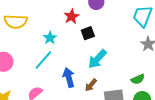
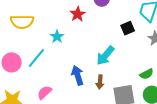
black square: (88, 33) -> (128, 28), moved
cyan line: (43, 60) -> (36, 58), moved
brown arrow: (91, 85) -> (100, 82), turned -32

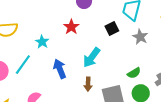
red star: (78, 14) -> (71, 27), moved
blue arrow: (77, 75) -> (60, 69), moved

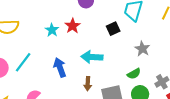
gray star: (140, 37) -> (142, 49), moved
cyan star: (42, 42) -> (52, 30), moved
cyan arrow: (92, 57) -> (92, 57), turned 55

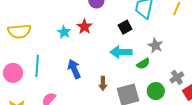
cyan arrow: (92, 57) -> (121, 52), moved
cyan line: (23, 62) -> (37, 66), turned -30
green semicircle: (134, 74) -> (143, 64), moved

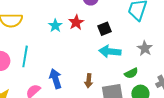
black square: (125, 27) -> (105, 29), moved
green semicircle: (143, 64) -> (131, 73), moved
blue arrow: (74, 69) -> (55, 79), moved

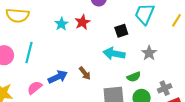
black square: (105, 29) -> (121, 31), moved
blue arrow: (55, 79) -> (58, 77), turned 78
brown arrow: (89, 81) -> (85, 73), moved, turned -48

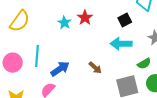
yellow semicircle: (18, 15) -> (20, 21), turned -50
blue arrow: (58, 77) -> (60, 69), moved

